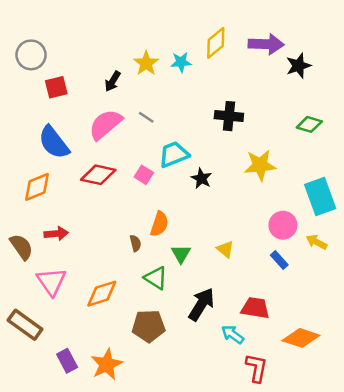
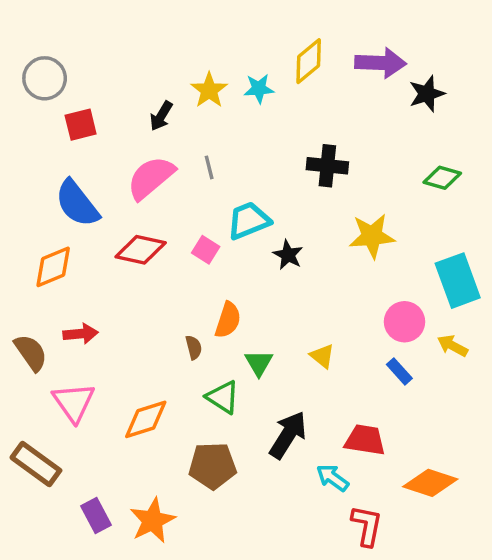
gray line: (146, 117) -> (209, 167), turned 42

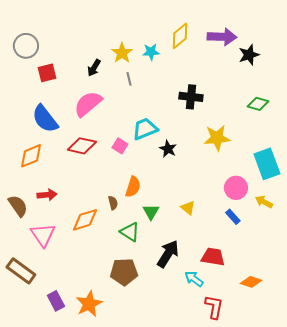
gray line: (209, 167) -> (129, 79), moved
orange diamond: (146, 419) -> (85, 220), moved
orange diamond: (430, 483) -> (251, 282), size x0.7

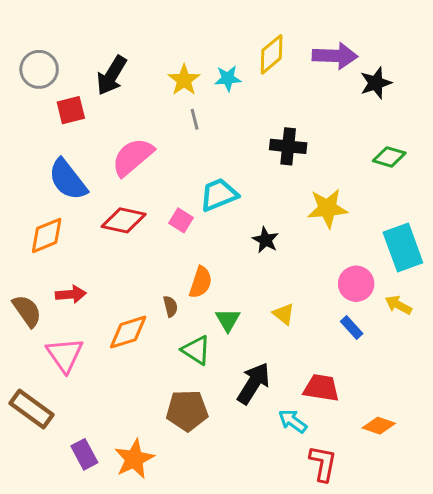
black arrow: (94, 68) -> (112, 75), moved, size x1.5
black star: (168, 149) -> (266, 240), moved

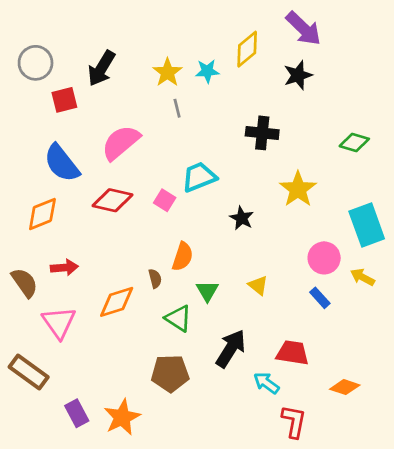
purple arrow: (335, 56) -> (303, 28), moved, turned 42
black star: (376, 83) -> (298, 75), moved
yellow star: (327, 208) -> (298, 189), turned -30

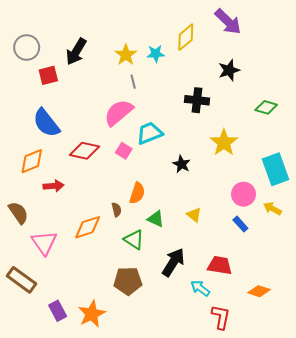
black star: (298, 75) -> (229, 70), moved
pink semicircle: (121, 143) -> (119, 113), moved
red arrow: (64, 268) -> (53, 186), moved
green triangle: (207, 291) -> (156, 219), turned -36

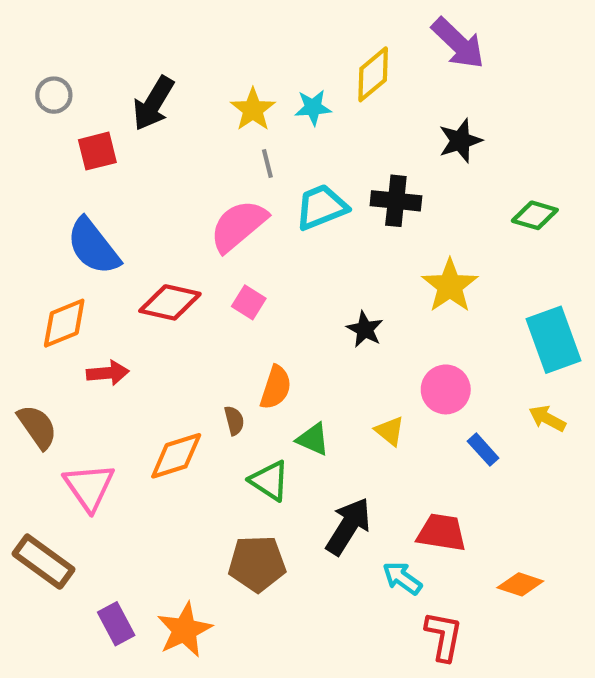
gray circle: (27, 48) -> (54, 95), size x0.7
cyan trapezoid: (150, 133) -> (321, 207), moved
pink circle: (243, 194) -> (446, 389), moved

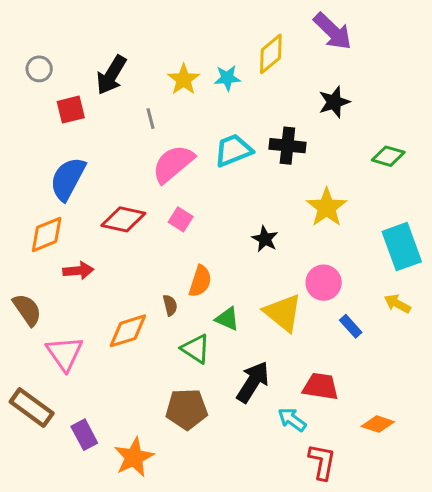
gray line: (267, 163) -> (151, 119), moved
blue semicircle: (93, 246) -> (68, 179), turned 66
yellow triangle: (390, 431) -> (283, 313), size x1.8
purple rectangle: (116, 624) -> (84, 435), moved

